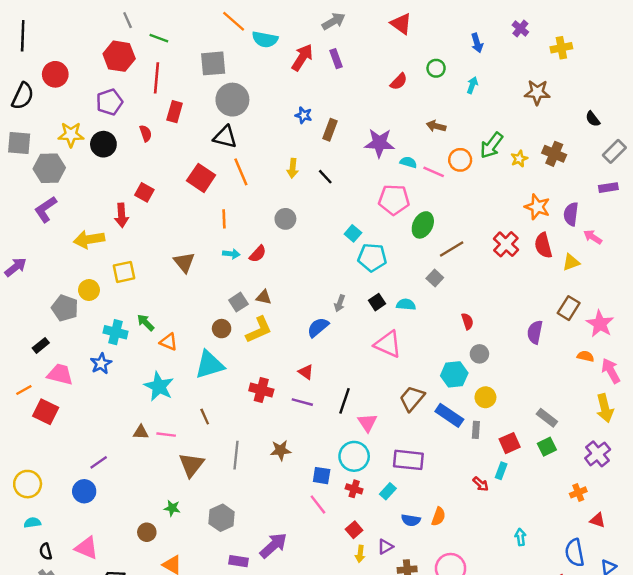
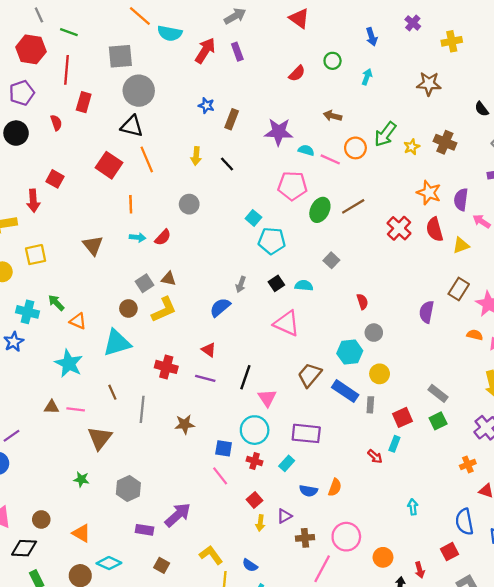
brown line: (452, 249) -> (353, 206), moved
gray line: (236, 455) -> (142, 409), moved
brown circle: (147, 532) -> (41, 519), moved

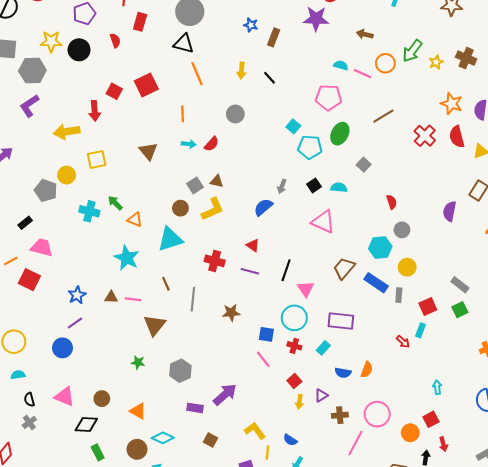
purple star: (279, 132) -> (316, 19), moved
red square: (109, 165) -> (146, 85), moved, turned 30
green ellipse: (320, 210) -> (340, 134), moved
blue star: (14, 342) -> (77, 295), moved
red square: (449, 552) -> (431, 419), moved

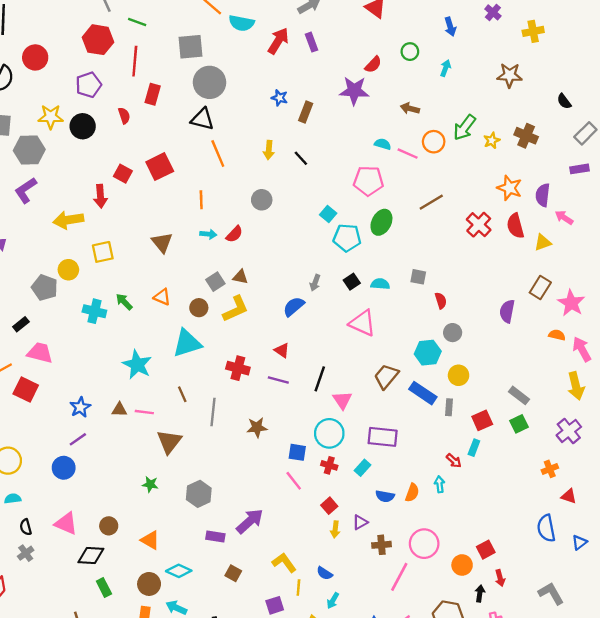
gray square: (364, 165) -> (418, 277), moved, turned -32
orange triangle: (135, 220) -> (162, 297), moved
cyan arrow: (437, 387) -> (440, 484), moved

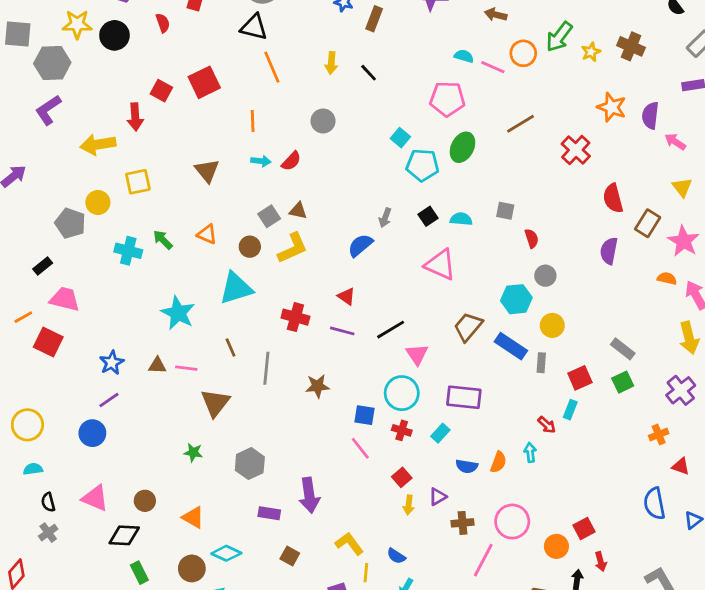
red semicircle: (515, 226) -> (613, 198), moved
yellow triangle: (543, 242) -> (682, 187), moved, turned -48
black line: (320, 379) -> (391, 330), turned 40
purple arrow: (250, 521) -> (309, 495), turned 124

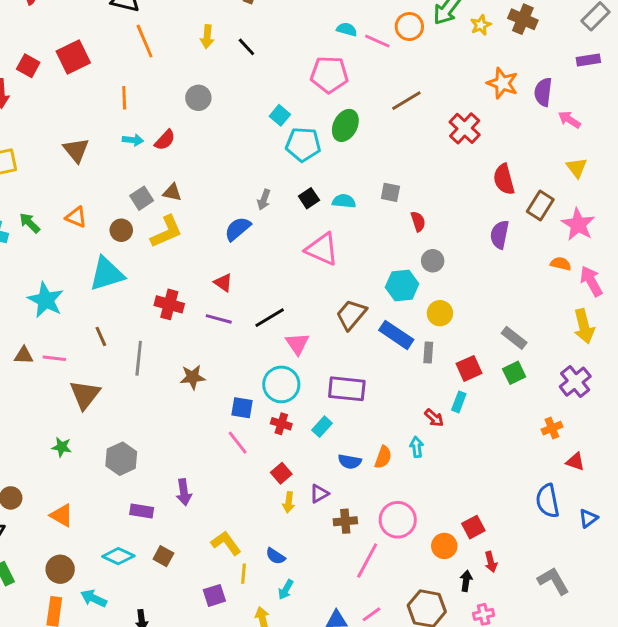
purple arrow: (309, 495) -> (184, 492), size x0.7
cyan diamond: (226, 553) -> (118, 556), moved

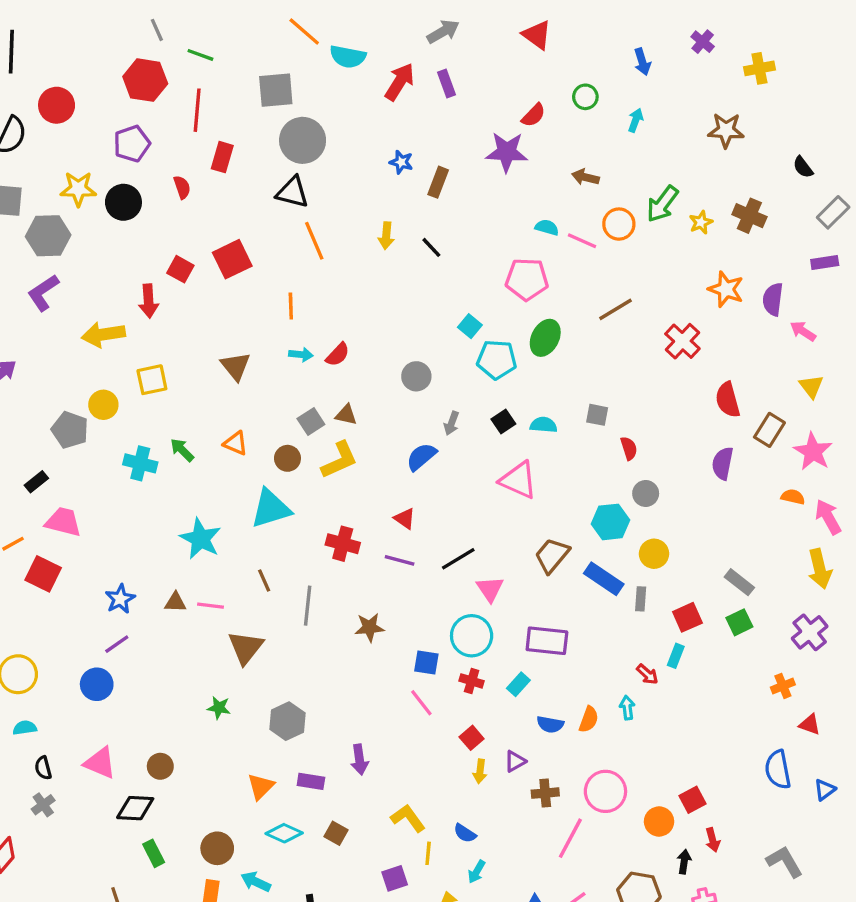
gray circle: (198, 98) -> (416, 376), moved
orange triangle: (62, 515) -> (261, 786), moved, turned 45

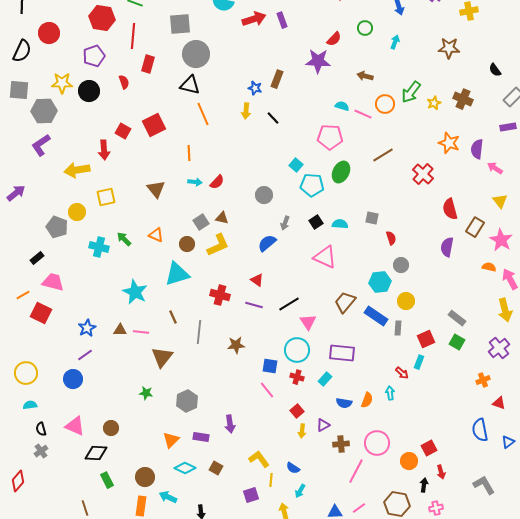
red arrow: (400, 82) -> (254, 19), turned 40
blue star: (401, 162) -> (255, 88), moved
green square: (739, 622) -> (457, 342), turned -35

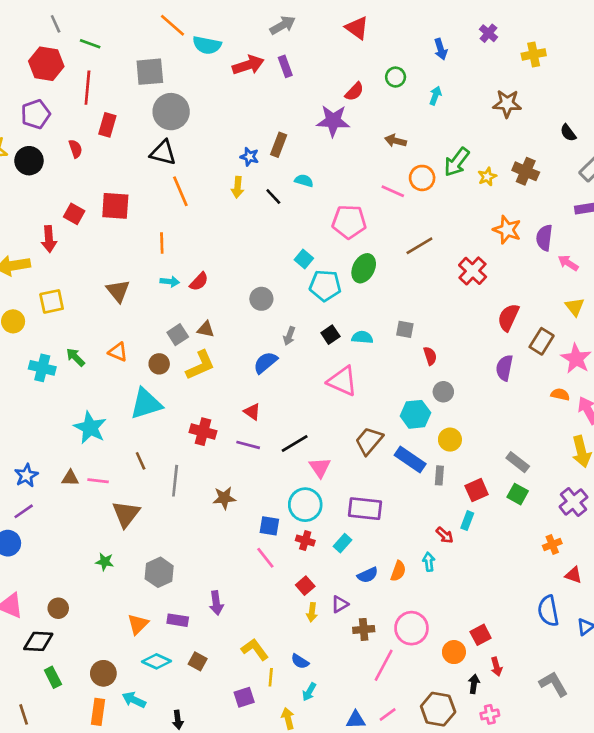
cyan semicircle: (342, 106) -> (304, 181), moved
red square: (154, 125) -> (115, 206), turned 30
red semicircle: (450, 209) -> (508, 317), turned 40
blue semicircle: (344, 403) -> (368, 575), turned -35

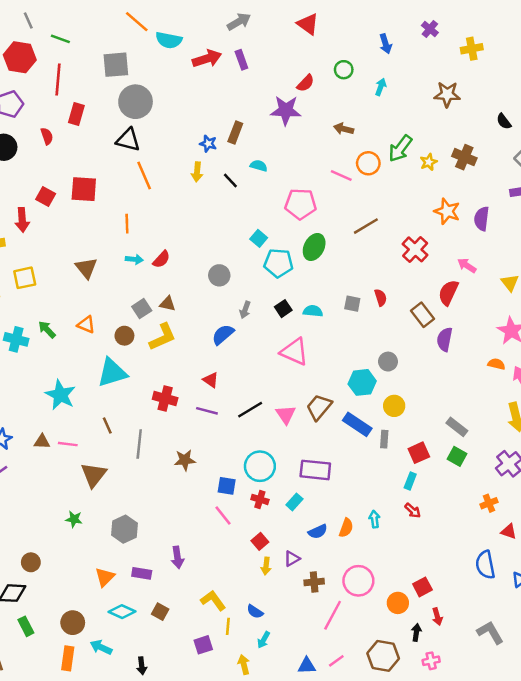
pink arrow: (568, 263) -> (467, 265), moved
brown rectangle: (542, 341) -> (422, 315), moved, turned -70
red semicircle: (430, 356) -> (381, 298), moved
pink triangle: (320, 467) -> (286, 415), moved
red arrow: (445, 535) -> (413, 511), moved

